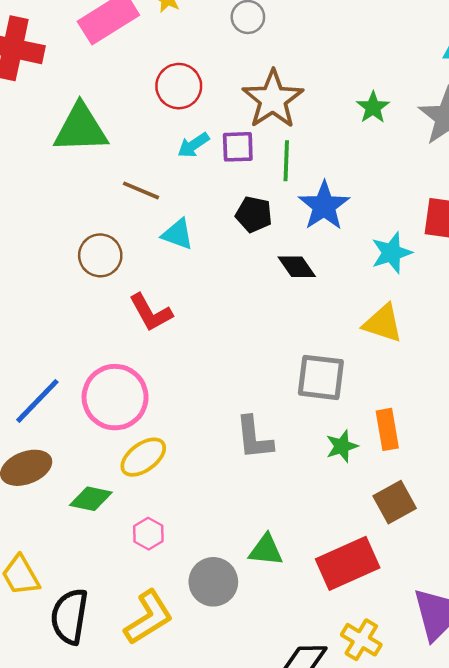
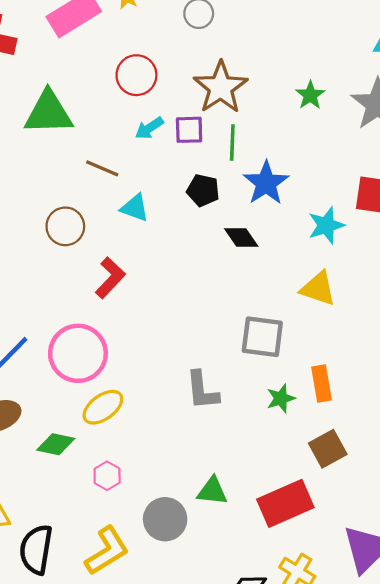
red L-shape: (151, 313) -> (110, 278), turned -108

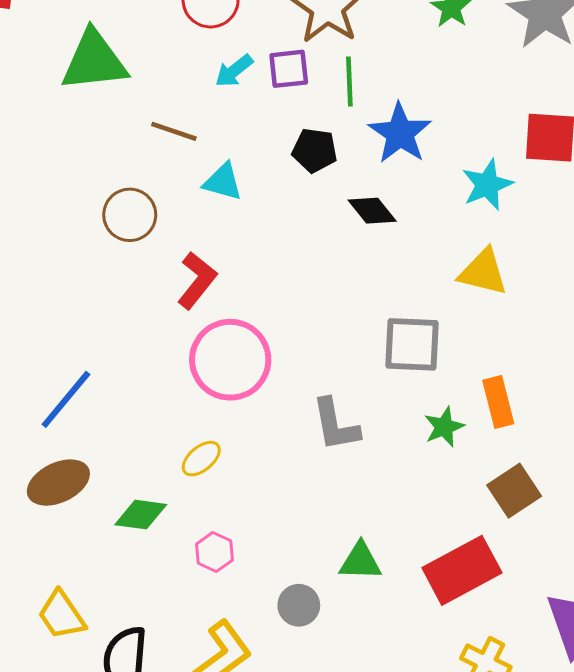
pink circle: (78, 353) -> (230, 360), moved
yellow ellipse: (103, 407) -> (201, 459), size x0.7
gray circle: (165, 519) -> (299, 605), size x0.7

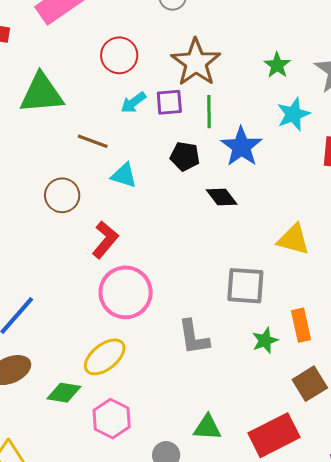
cyan star: (487, 185) -> (293, 114), moved
yellow ellipse: (201, 459) -> (105, 357), size x1.6
pink hexagon: (214, 552) -> (112, 419), size x1.5

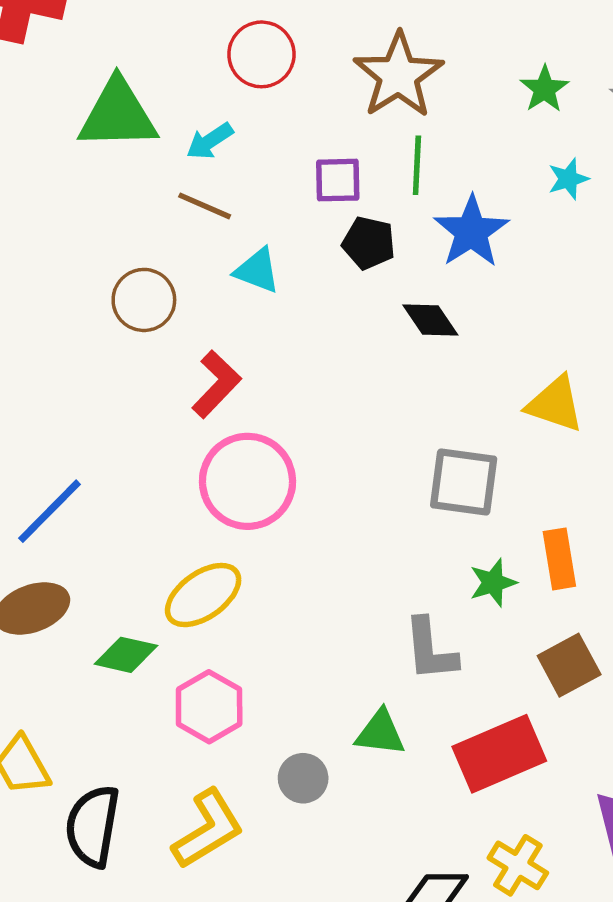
purple square: (169, 102) -> (338, 180), moved
cyan arrow: (133, 103) -> (210, 141), moved
cyan star: (293, 114) -> (568, 179), size x0.7
gray L-shape: (194, 337) -> (430, 650), moved

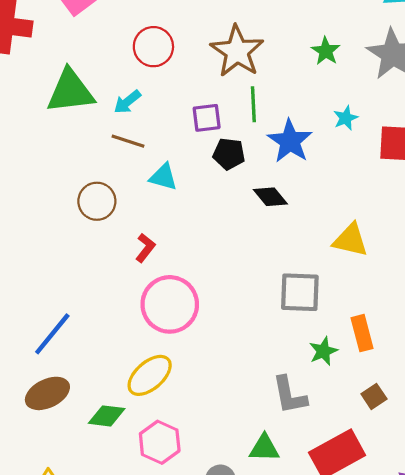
cyan star: (568, 179) -> (346, 118), moved
red L-shape: (216, 384) -> (145, 248), size x0.7
brown square: (569, 665) -> (374, 396), size x0.7

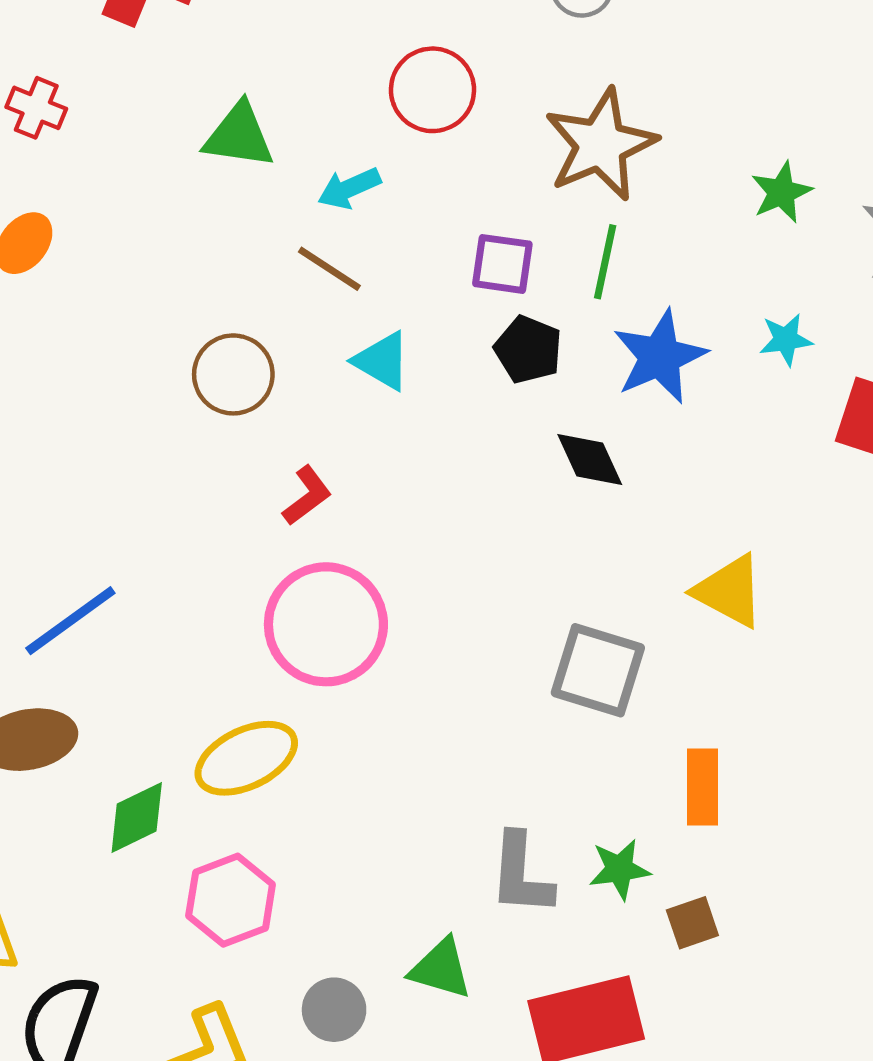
green triangle: (70, 91) -> (239, 136), size x0.7
green star: (323, 351) -> (620, 869), moved
green diamond: (107, 416) -> (137, 818), turned -48

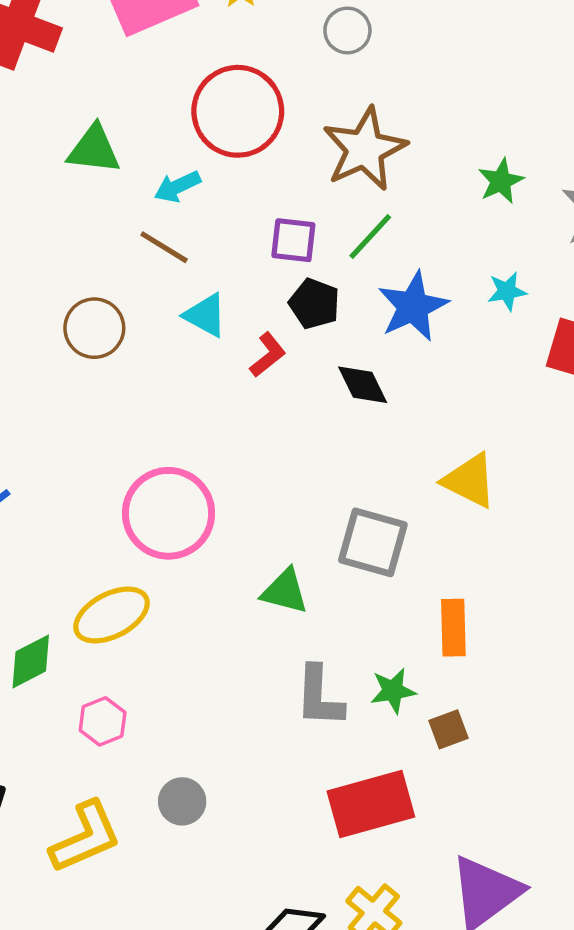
red circle: (432, 90) -> (238, 111), size x1.4
green line: (605, 262) -> (370, 237), turned 32
red L-shape: (307, 496) -> (268, 355), moved
pink hexagon: (231, 900) -> (103, 721), size x0.7
green triangle: (441, 969) -> (285, 591), moved

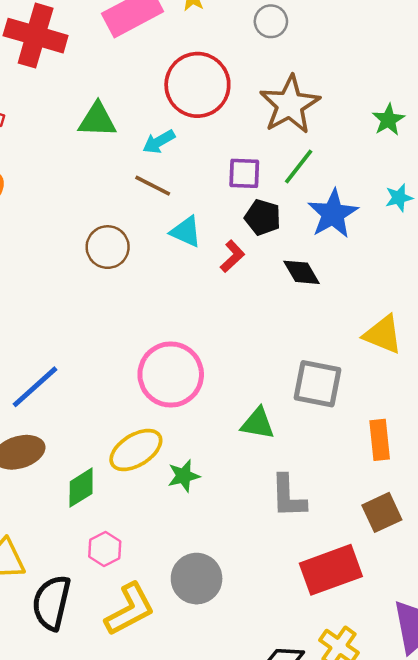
green star: (393, 691) -> (184, 476), moved
pink hexagon: (103, 721) -> (105, 549), moved
brown square: (449, 729) -> (382, 512), size x1.4
gray circle: (182, 801) -> (197, 579), size x1.5

